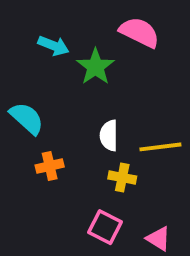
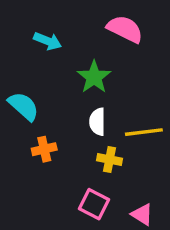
green star: (95, 67) -> (94, 77), moved

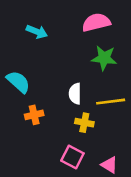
pink semicircle: (125, 29) -> (96, 22), turned -40
green star: (94, 77) -> (104, 58), moved, turned -30

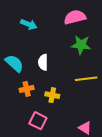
white semicircle: (75, 94) -> (43, 62), moved
yellow cross: (84, 123) -> (52, 95), moved
pink square: (72, 157) -> (38, 121), moved

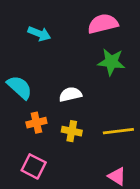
white semicircle: (43, 62) -> (70, 94), moved, turned 77
yellow line: (86, 79) -> (118, 131), moved
pink square: (38, 121) -> (34, 166), moved

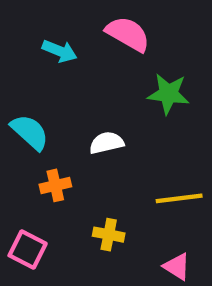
pink semicircle: (103, 24) -> (128, 34), moved, turned 44
yellow cross: (72, 131) -> (109, 235), moved
pink square: (34, 166) -> (28, 249), moved

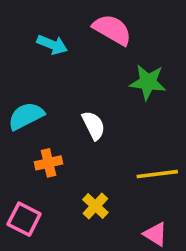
cyan semicircle: (30, 132) -> (26, 116), turned -69
white semicircle: (107, 143) -> (93, 125), turned 76
yellow cross: (109, 235) -> (95, 206), turned 32

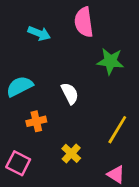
pink semicircle: (112, 30) -> (84, 22), turned -128
yellow line: (157, 174) -> (117, 130), turned -52

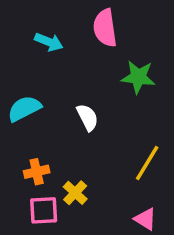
orange cross: (36, 121) -> (37, 172), moved
yellow cross: (71, 153) -> (75, 193), moved
pink square: (18, 163) -> (44, 210), moved, turned -30

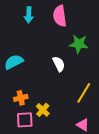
cyan arrow: (49, 42) -> (29, 15), moved, turned 70
white semicircle: (87, 117) -> (59, 64), moved

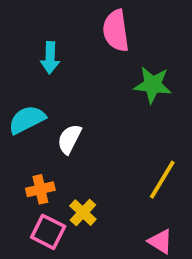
cyan arrow: (29, 15) -> (50, 58), moved
white semicircle: (59, 64) -> (69, 139), moved, turned -126
pink square: (25, 120) -> (48, 232), turned 30

